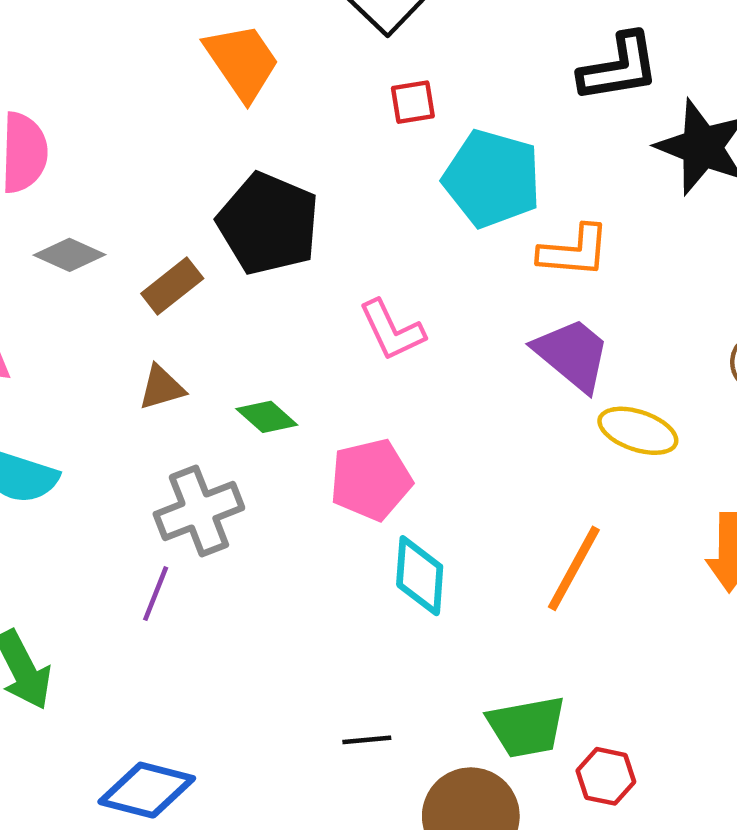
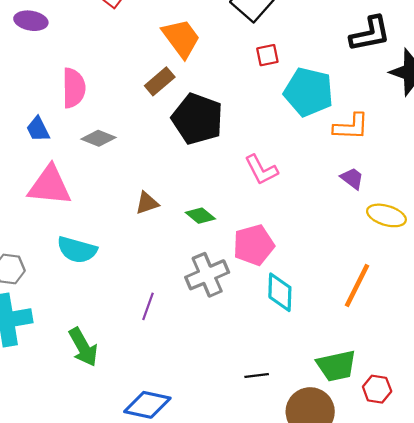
brown rectangle: (172, 286) -> (160, 81), moved
purple trapezoid: (572, 354) -> (352, 178), size x0.6
gray cross: (199, 511) -> (207, 275), moved

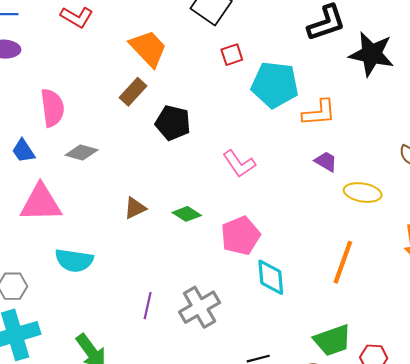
black pentagon: (197, 119) -> (173, 123), size x0.7
gray cross: (207, 275) -> (200, 307), moved

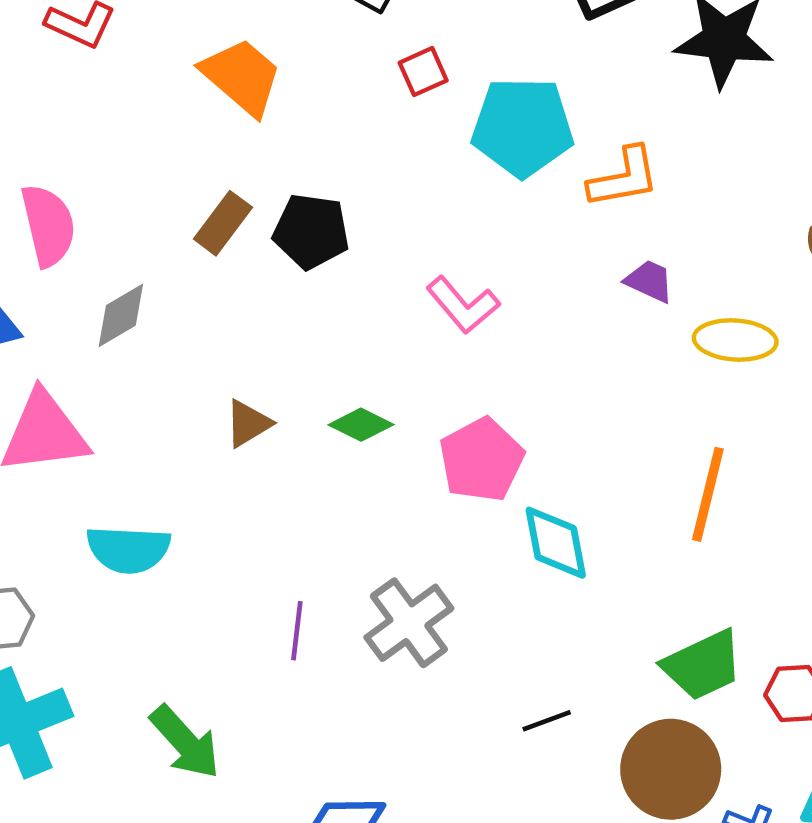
brown rectangle: (133, 92) -> (223, 223), moved
gray diamond: (82, 153) -> (121, 315), turned -40

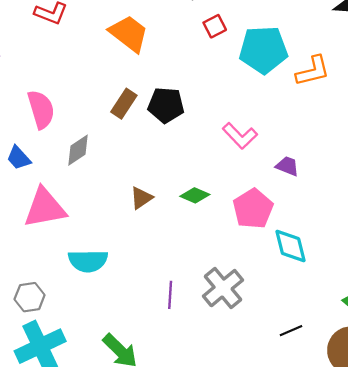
purple trapezoid: (649, 281) -> (287, 166), moved

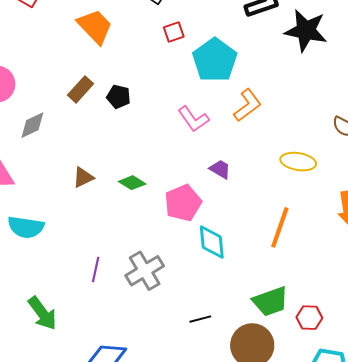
cyan pentagon: (263, 50) -> (215, 60), turned 30
orange L-shape: (313, 71) -> (247, 105), moved, turned -32
black pentagon: (166, 105) -> (119, 97), size x0.7
pink L-shape: (240, 136) -> (193, 119), moved

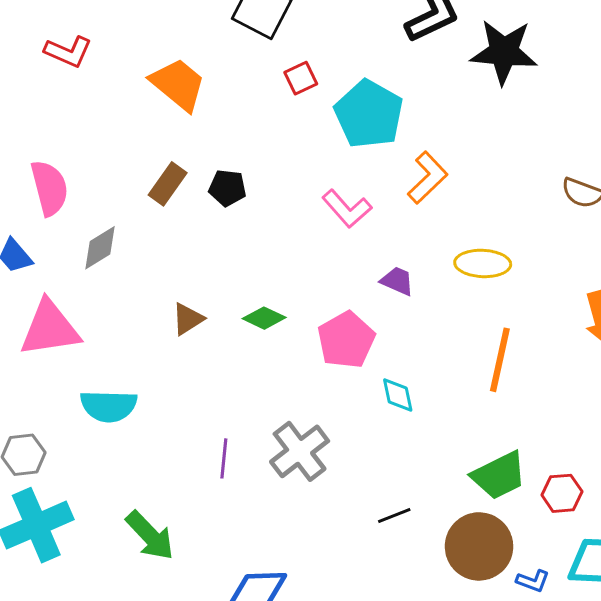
yellow ellipse: (298, 162) -> (483, 263), moved
cyan diamond: (212, 242) -> (398, 395), size x0.7

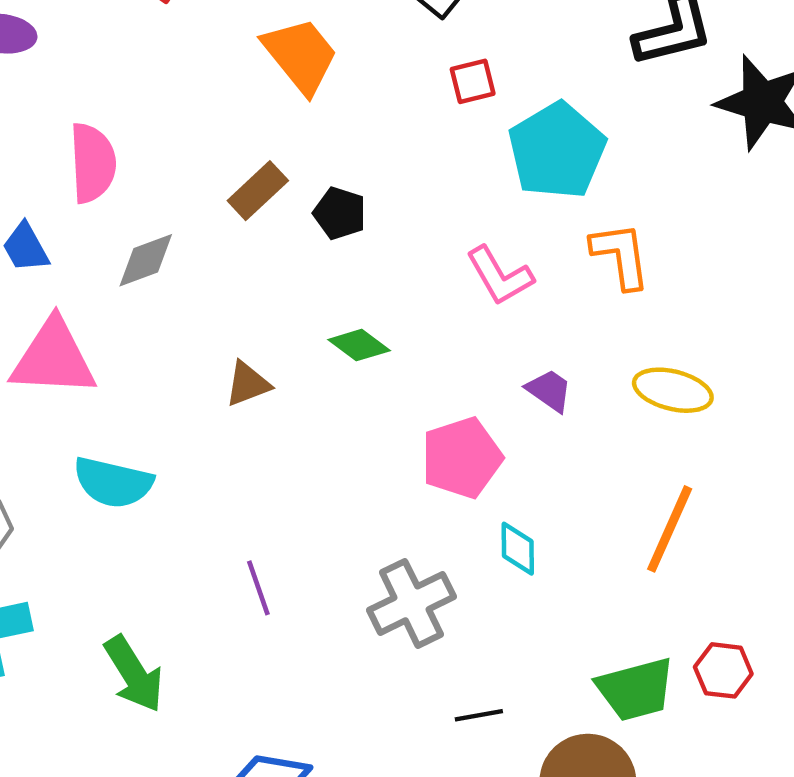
orange L-shape: (428, 178) -> (621, 255), turned -66
green diamond: (264, 318) -> (359, 345), moved
gray cross: (300, 451) -> (411, 603), moved
purple line: (224, 458) -> (258, 588), turned -36
red hexagon: (562, 493) -> (723, 670), moved

